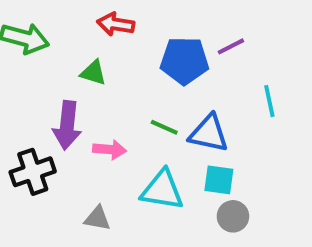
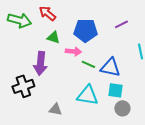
red arrow: (116, 24) -> (47, 13), moved, turned 30
blue pentagon: (184, 61) -> (85, 30), moved
pink arrow: (110, 150) -> (73, 51), moved

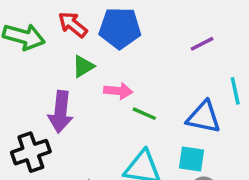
blue pentagon: (85, 30) -> (120, 28), moved
green triangle: (53, 37) -> (83, 66), turned -48
blue triangle: (110, 67) -> (204, 117), moved

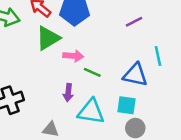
green triangle: (83, 66) -> (48, 38), size x1.5
purple arrow: (61, 112) -> (68, 93), moved, size x0.6

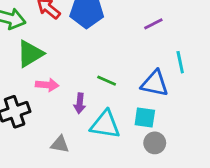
green triangle: (48, 38) -> (30, 54), moved
pink arrow: (73, 56) -> (47, 85), moved

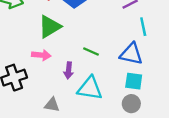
green triangle: (30, 54) -> (50, 27), moved
cyan line: (180, 62) -> (143, 27), moved
cyan square: (145, 117) -> (134, 81), moved

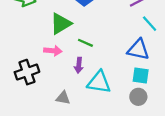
cyan line: (143, 27) -> (150, 24), turned -30
green line: (91, 52) -> (85, 43), moved

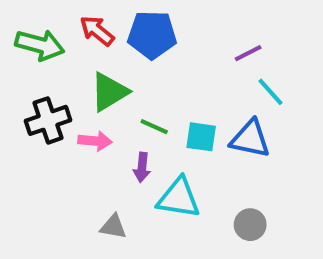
black cross: (27, 72) -> (48, 120), moved
cyan square: (141, 75) -> (201, 137), moved

